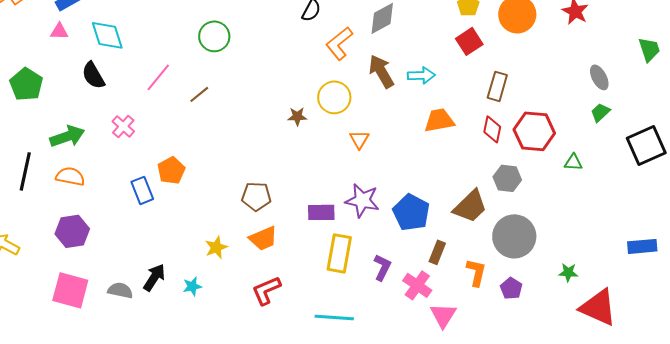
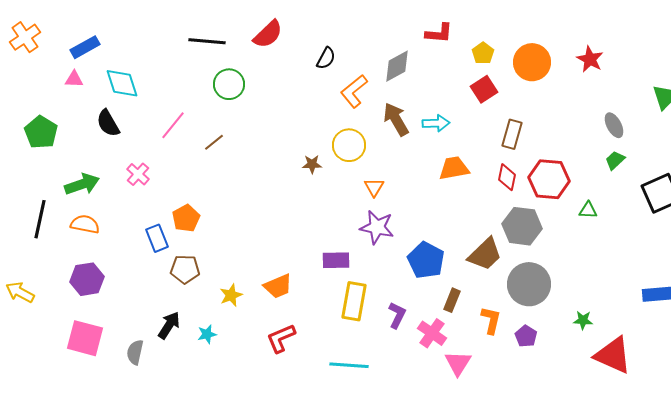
gray hexagon: (507, 178) -> (522, 226), size x1.4
brown pentagon: (256, 196) -> (185, 269), moved
purple star: (362, 200) -> (377, 227), moved
gray semicircle: (120, 290) -> (135, 352), moved, turned -90

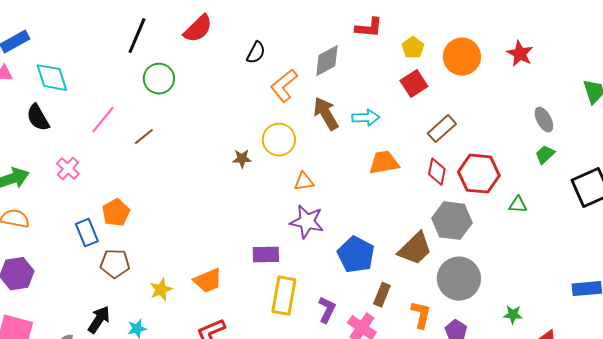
black line: (207, 41) -> (137, 36), turned -72
brown rectangle: (512, 134) -> (442, 129), turned 32
orange triangle: (374, 187) -> (304, 182), turned 50

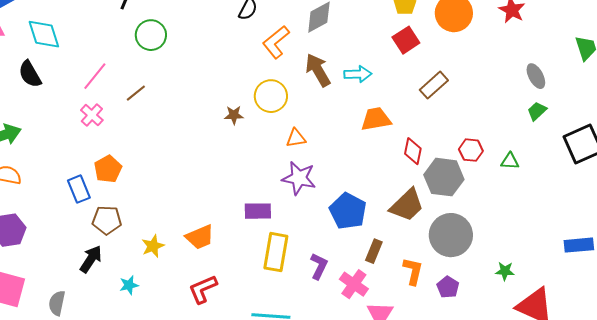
pink cross: (68, 169) -> (92, 115), moved
red diamond: (437, 172) -> (413, 151), moved
red hexagon: (479, 174) -> (471, 150), moved, size x0.6
black arrow: (99, 320) -> (91, 259), moved

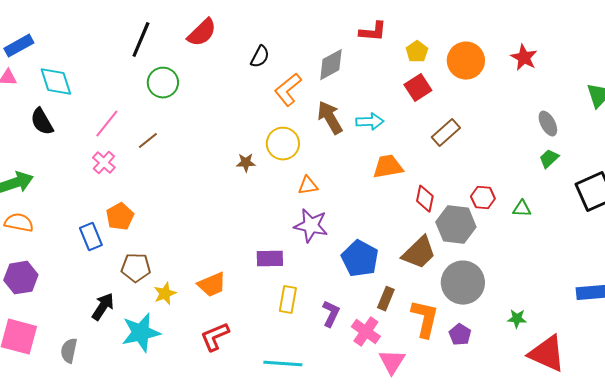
brown pentagon: (107, 220) -> (136, 268), moved
yellow rectangle: (276, 252) -> (288, 300), size x0.7
orange L-shape: (413, 271) -> (425, 319), size x1.4
cyan star: (129, 285) -> (141, 333), size x2.0

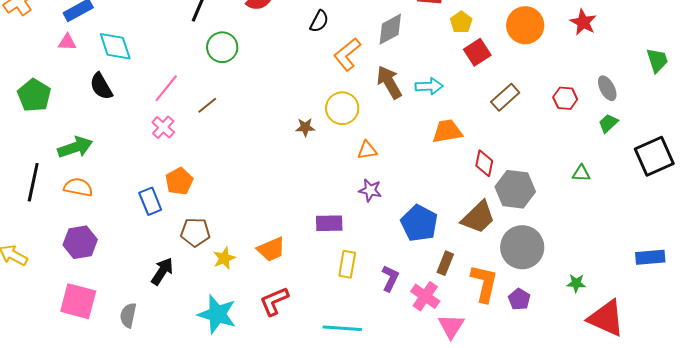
yellow pentagon: (417, 52) -> (461, 22), moved
red hexagon: (483, 198) -> (565, 98), moved
purple star: (311, 226) -> (370, 190), size x0.7
cyan star: (141, 333) -> (217, 314), moved, turned 30

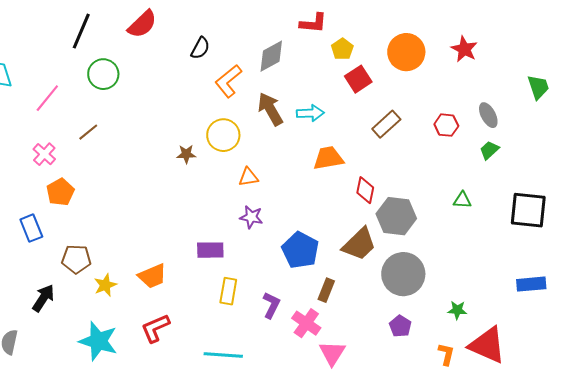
pink line: (166, 88) -> (47, 98), moved
black square: (654, 156) -> (528, 210), moved, turned 30
orange pentagon: (179, 181) -> (60, 192), moved
orange L-shape: (484, 283) -> (446, 354), moved, size x0.6

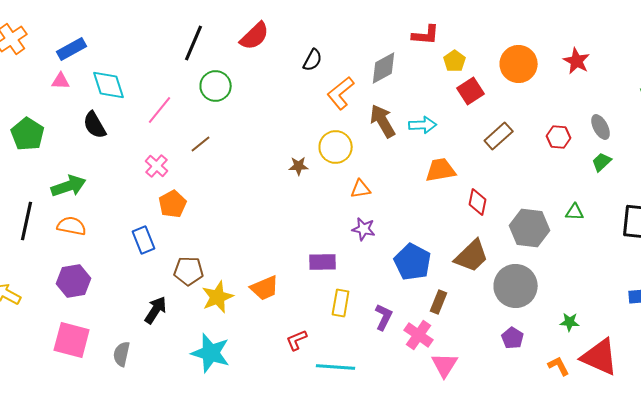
gray hexagon: (396, 216) -> (530, 228), moved
yellow star: (105, 285) -> (218, 297), size x1.4
red L-shape: (155, 328) -> (297, 340), moved, size x0.7
orange L-shape: (446, 354) -> (559, 366), turned -40

